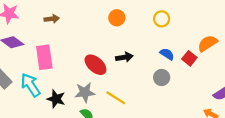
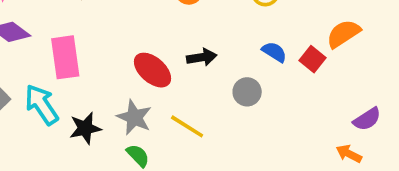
gray circle: (162, 77) -> (247, 92), moved
gray star: (85, 92) -> (134, 117), turned 30
black star: (56, 99) -> (85, 128), turned -30

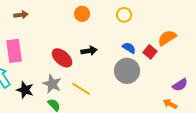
gray circle: (247, 92) -> (127, 71), moved, size x1.6
black star: (85, 128) -> (25, 90), turned 30

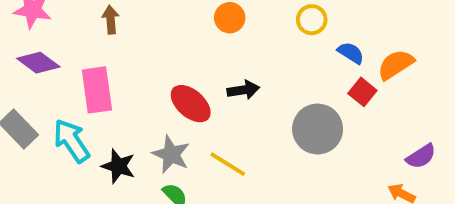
brown arrow: (21, 15) -> (111, 20), turned -88
blue semicircle: (129, 48) -> (351, 53), moved

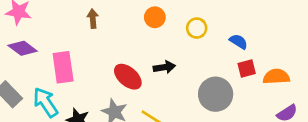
brown arrow: (111, 20) -> (93, 19), moved
yellow circle: (312, 20) -> (197, 28), moved
orange semicircle: (396, 65) -> (276, 77), moved, turned 30
red square: (362, 92) -> (247, 69), turned 36

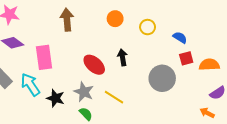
brown arrow: (93, 19) -> (67, 20), size x1.5
black arrow: (164, 67) -> (122, 57), turned -91

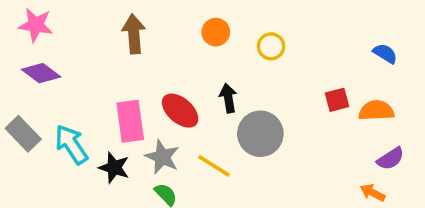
blue semicircle: (180, 37) -> (385, 53), moved
pink rectangle: (44, 57) -> (130, 121), moved
gray circle: (162, 78) -> (260, 134), moved

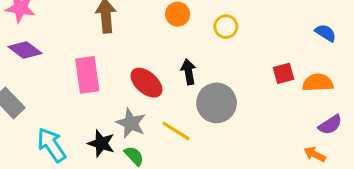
pink rectangle: (130, 121) -> (87, 75), moved
cyan arrow: (71, 144) -> (51, 145), moved
black star: (114, 168) -> (101, 143), moved

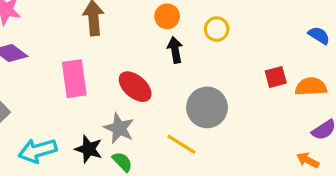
black arrow: (188, 72) -> (175, 50), moved
yellow line: (176, 131) -> (181, 144), moved
cyan arrow: (51, 145) -> (38, 151), turned -72

